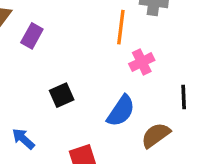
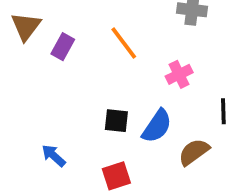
orange line: (121, 27) -> (124, 43), moved, turned -44
black square: (62, 95) -> (116, 121), moved, turned 30

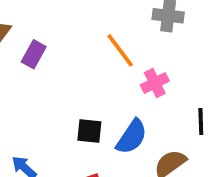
orange line: (124, 43) -> (120, 50), moved

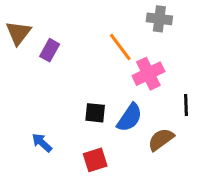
pink cross: (155, 83) -> (148, 74), size x1.4

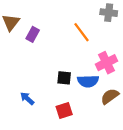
pink cross: (148, 74) -> (107, 63), moved
blue semicircle: (130, 118) -> (88, 81), turned 54

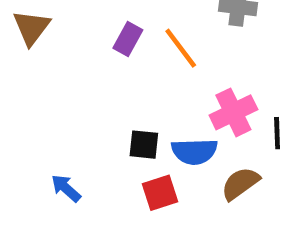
purple rectangle: (33, 34) -> (128, 39), moved
red square: (64, 110) -> (160, 193), moved

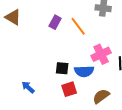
brown triangle: (31, 28) -> (13, 17), turned -36
brown semicircle: (240, 184) -> (101, 96), moved

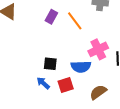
black square: (62, 68) -> (50, 64), moved
blue arrow: (28, 87) -> (43, 83), moved

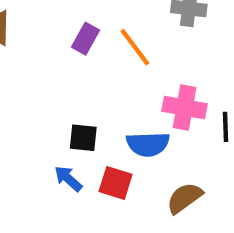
pink cross: (98, 49) -> (185, 108), turned 36
red square: (66, 85) -> (116, 183), turned 35

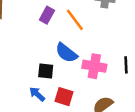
pink cross: (185, 108) -> (94, 66), moved
blue semicircle: (148, 144) -> (66, 53), moved, turned 40

